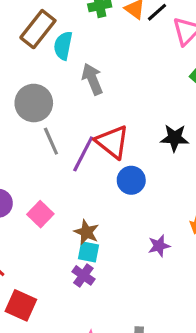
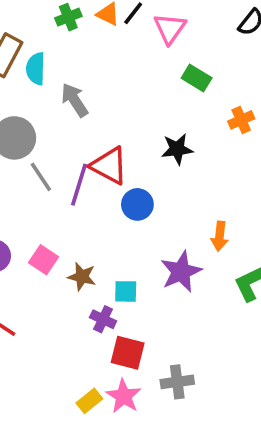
brown star: (86, 232) -> (82, 277), moved
purple star: (159, 246) -> (181, 272), size x1.6
cyan square: (88, 252) -> (126, 291), moved
red square: (21, 305) -> (128, 353), moved

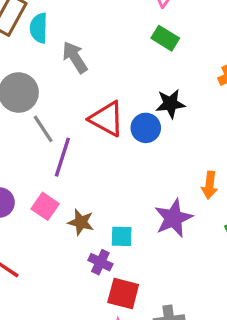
green rectangle: (197, 78) -> (165, 38), moved
purple line: (79, 185) -> (62, 157), moved
blue circle: (137, 204) -> (146, 128), moved

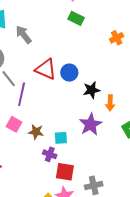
black star: (170, 104) -> (92, 90), moved

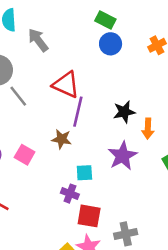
blue circle: (69, 73) -> (111, 44), moved
purple line: (22, 94) -> (78, 112), moved
brown star: (36, 132) -> (62, 139), moved

